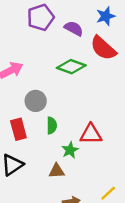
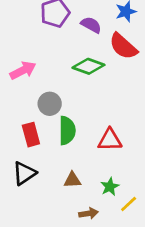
green semicircle: (52, 126) -> (67, 131), size x1.5
green star: (70, 150) -> (110, 187), moved

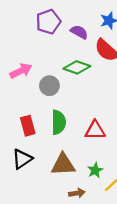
gray circle: (50, 104) -> (49, 86), moved
brown triangle: (72, 180) -> (63, 165), size x1.6

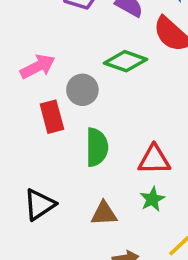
red rectangle: (28, 126) -> (52, 117), moved
brown triangle: (63, 165) -> (104, 213), size x0.7
green star: (95, 170) -> (152, 199), moved

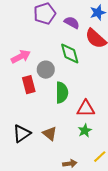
green diamond: (125, 61) -> (70, 54), turned 55
green semicircle: (97, 147) -> (62, 93), moved
brown triangle: (104, 213) -> (50, 134), moved, turned 42

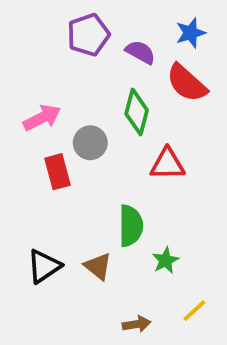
green diamond: (70, 54) -> (137, 112), turned 30
green semicircle: (62, 93) -> (131, 226), moved
red triangle: (86, 109) -> (167, 164), moved

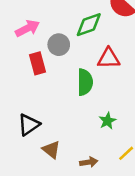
green diamond: (137, 112) -> (89, 25), turned 56
green semicircle: (131, 226) -> (85, 82), moved
brown triangle: (98, 266) -> (51, 150), moved

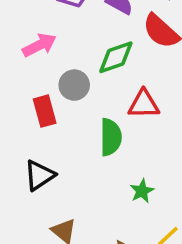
pink arrow: (27, 28) -> (39, 45), moved
black triangle: (29, 125) -> (39, 175), moved

